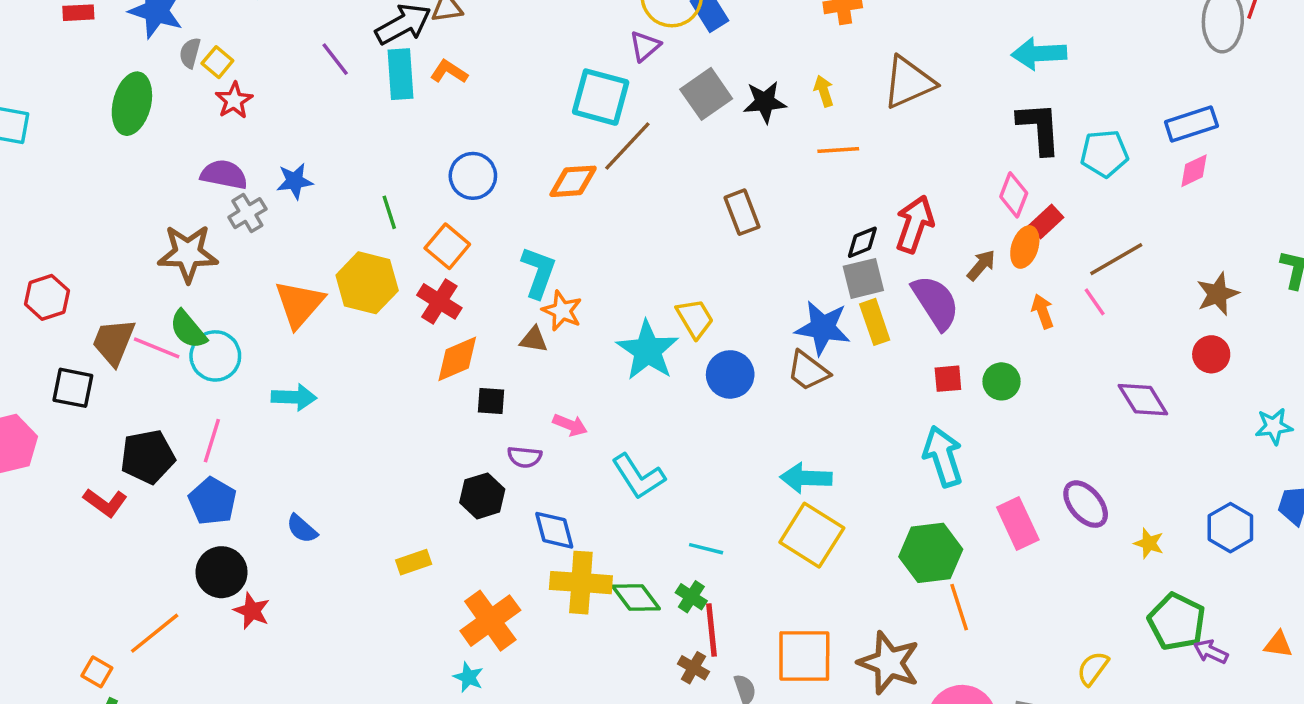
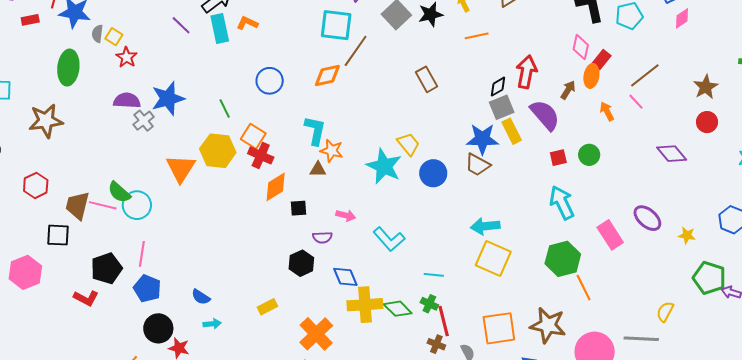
blue star: (295, 181) -> (168, 98), size x1.6
orange square: (447, 246) -> (253, 136), moved
brown star: (188, 253) -> (46, 121), moved
cyan arrow: (294, 397) -> (212, 324), moved, size x0.7

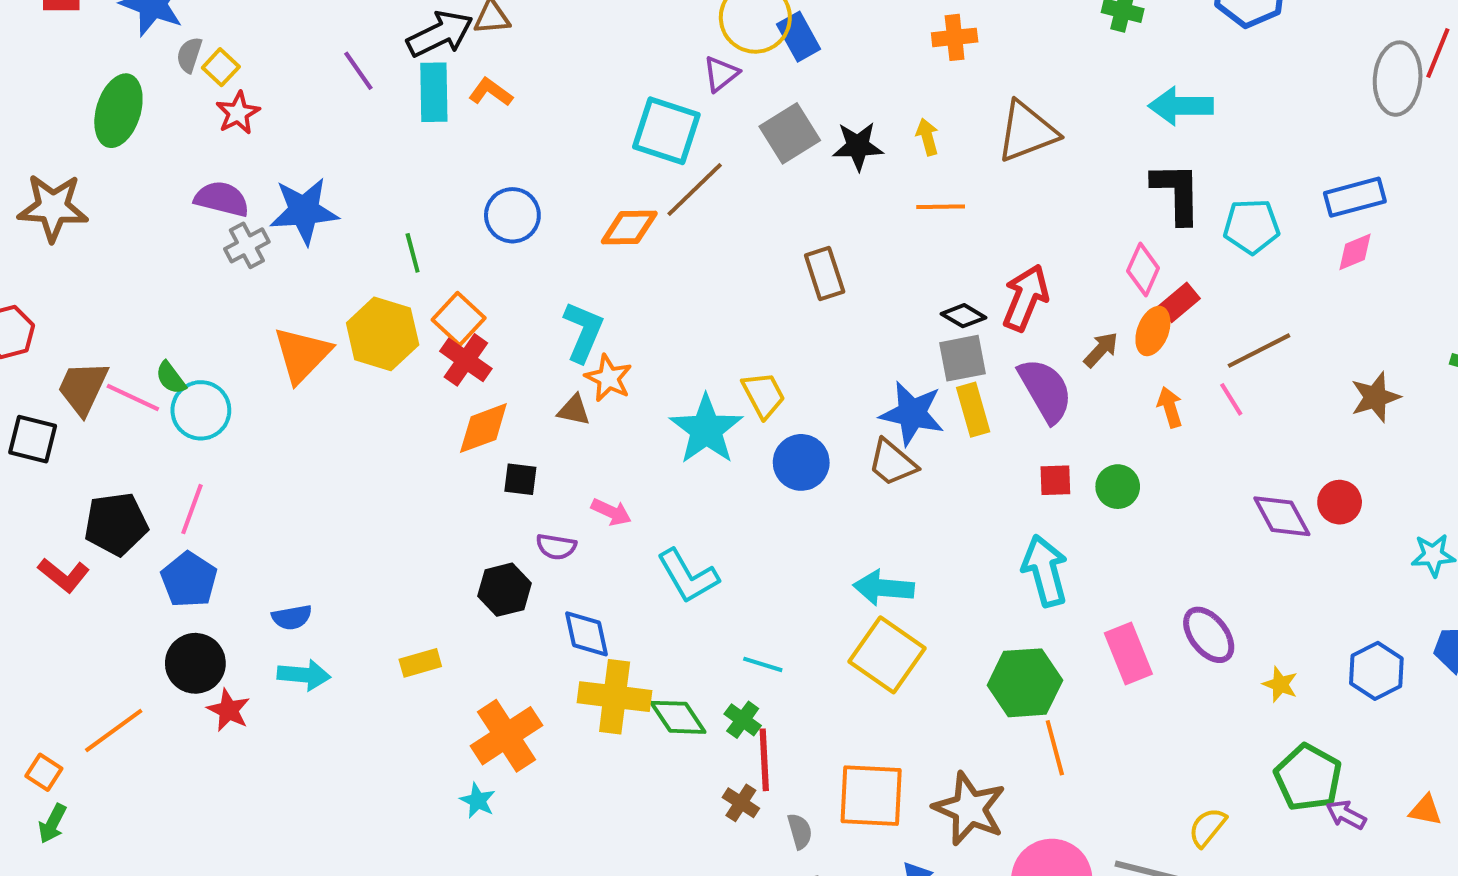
black diamond: (498, 87) -> (963, 316), turned 50
red circle: (707, 122) -> (1340, 502), moved
green semicircle: (119, 192) -> (171, 378), size x0.7
blue semicircle: (201, 297) -> (292, 617), turned -54
cyan arrow: (212, 324) -> (304, 675), size x1.4

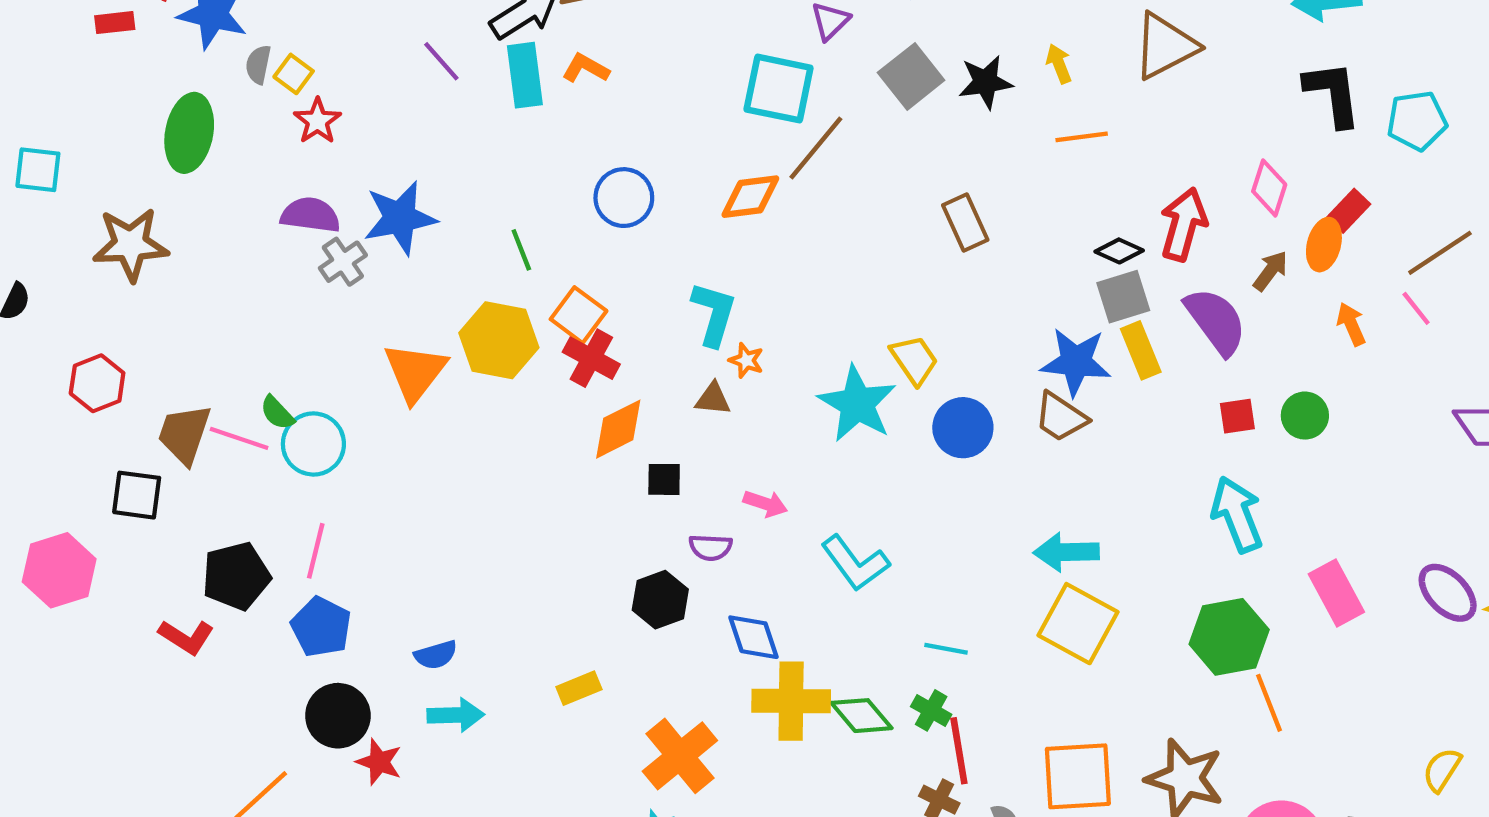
pink diamond: (1143, 269) -> (1269, 188), moved
orange star: (608, 378) -> (746, 360), size x0.7
purple ellipse: (1209, 635) -> (1448, 593), moved

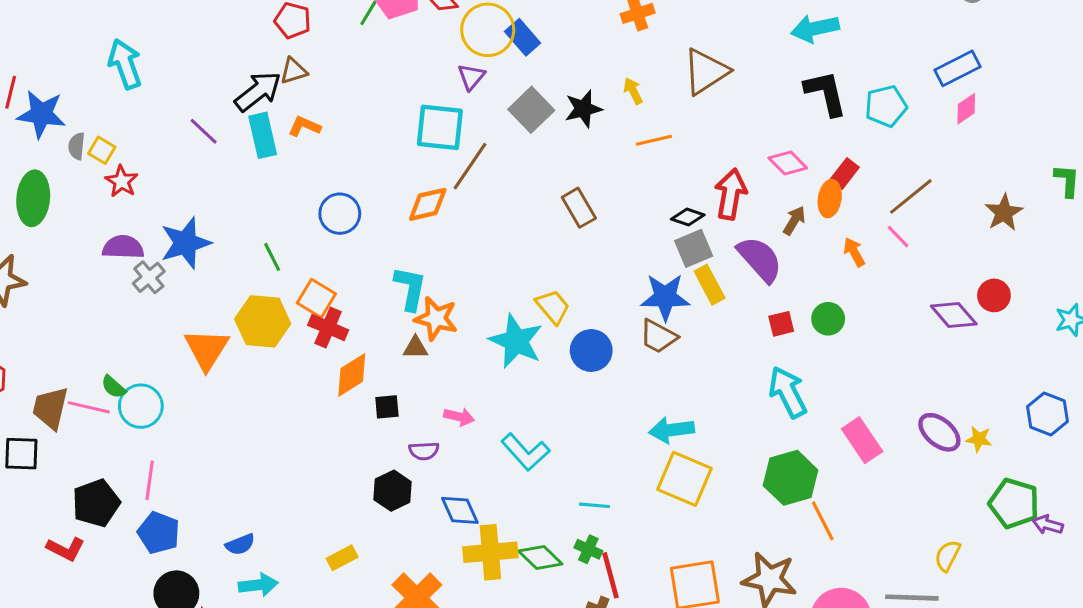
pink diamond: (1269, 188) -> (788, 163), turned -57
orange star: (746, 360) -> (436, 319), size x1.8

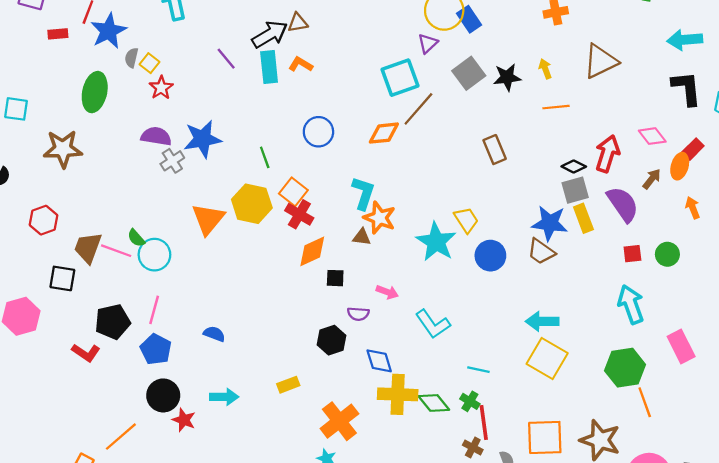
blue star: (41, 114) -> (109, 31), turned 30
cyan square: (440, 127) -> (400, 78), turned -33
blue semicircle: (240, 544) -> (214, 334), moved, turned -145

